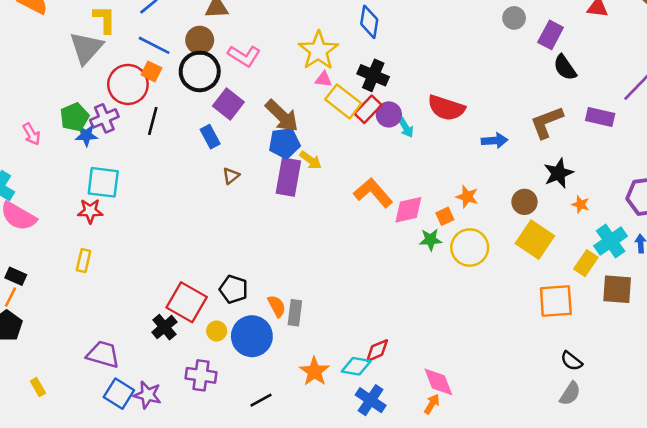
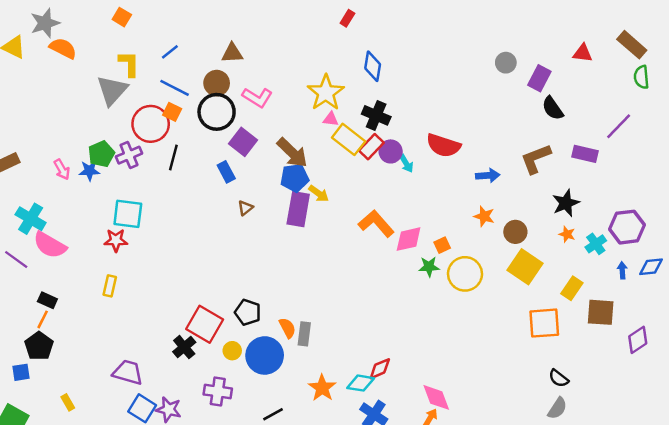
blue star: (86, 135) -> (89, 171), moved
black star: (558, 173) -> (566, 203), moved
orange star: (467, 197) -> (484, 216), moved
cyan cross: (611, 241) -> (596, 244), moved, size x0.7

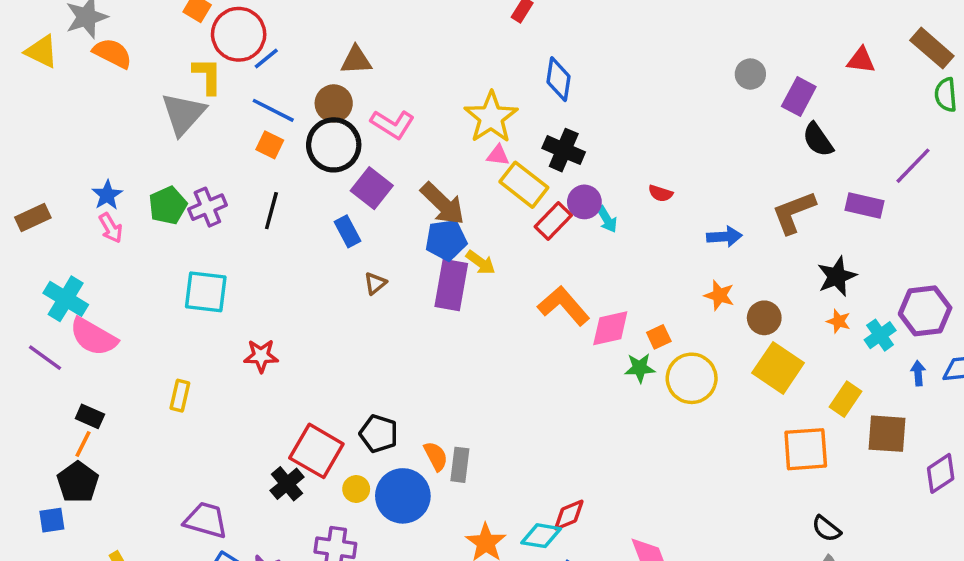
red circle: (151, 124) -> (239, 34), moved
red semicircle: (443, 145) -> (660, 193), size x0.5
red rectangle: (371, 147) -> (553, 221), moved
blue star: (89, 171) -> (107, 195), moved, turned -30
red star: (116, 240) -> (261, 356), moved

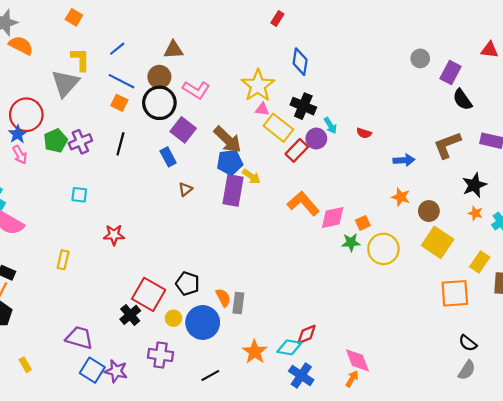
red circle: (239, 34) -> (26, 115), moved
cyan arrow: (607, 219) -> (330, 126), moved
cyan square: (206, 292) -> (79, 195), size x0.6

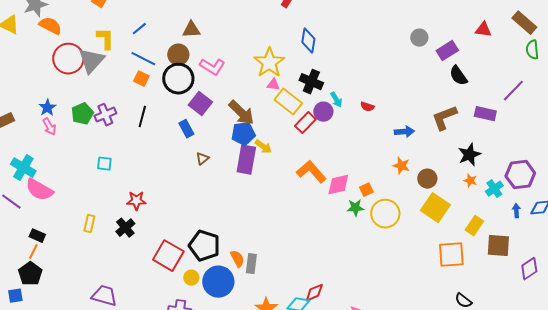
purple rectangle: (451, 73) -> (447, 51), turned 30
red circle: (26, 115) -> (68, 59), moved
black pentagon: (188, 284) -> (204, 246), size x1.4
black cross: (130, 315) -> (125, 228), moved

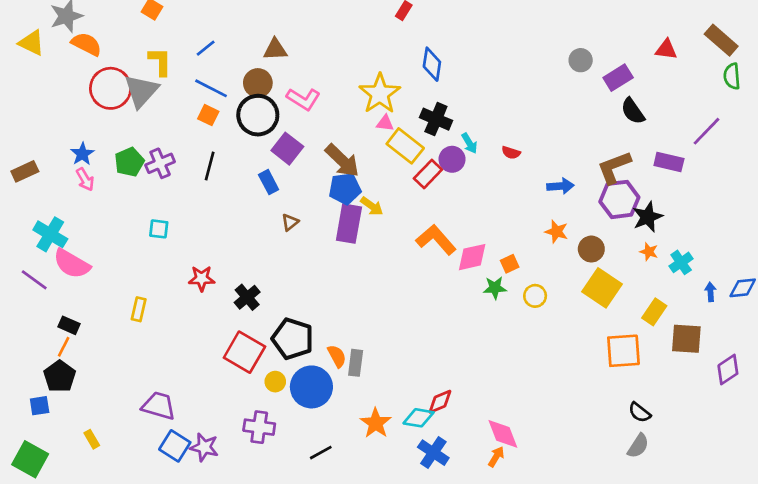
purple hexagon: (520, 175) -> (619, 199), moved
yellow circle: (385, 214) -> (535, 296), size x0.6
black cross: (125, 228) -> (247, 297), moved

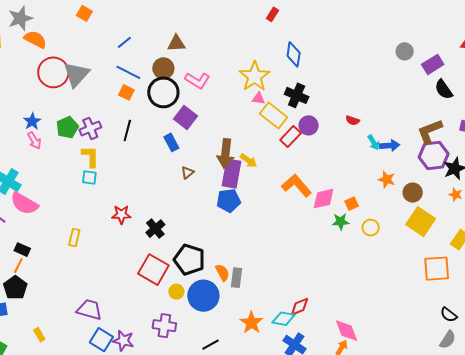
yellow L-shape: (160, 62) -> (90, 156), moved
cyan arrow: (469, 143) -> (374, 142), moved
brown arrow: (342, 161) -> (225, 153), moved, turned 52
blue pentagon: (345, 189) -> (228, 201), moved

